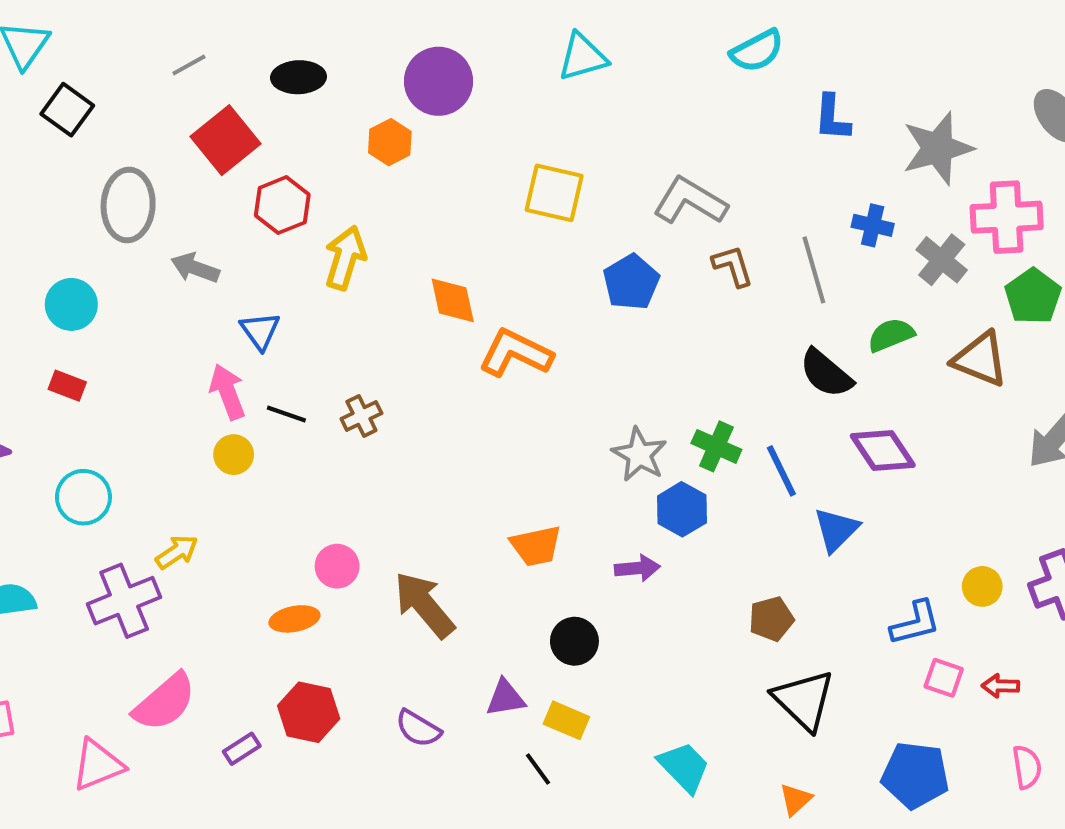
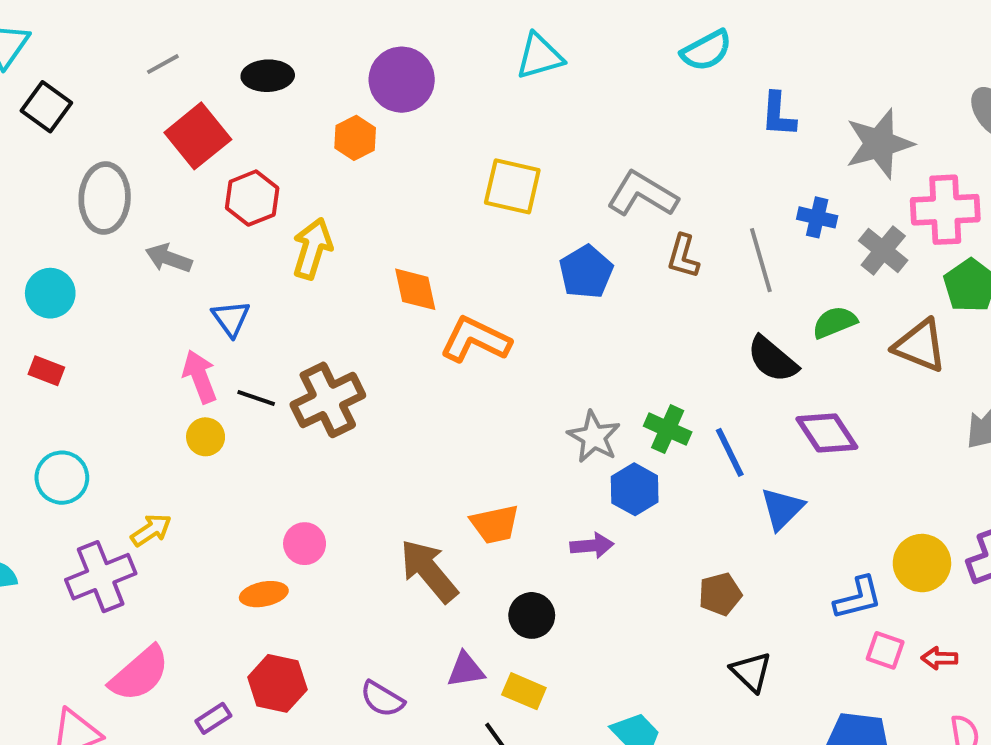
brown L-shape: (733, 266) -> (683, 256), turned -147
brown cross: (361, 416) -> (328, 400), size x1.8
yellow circle: (982, 586) -> (922, 563), size x1.5
brown arrow: (424, 605) -> (429, 571), moved
black triangle: (804, 700) -> (751, 672), size x0.7

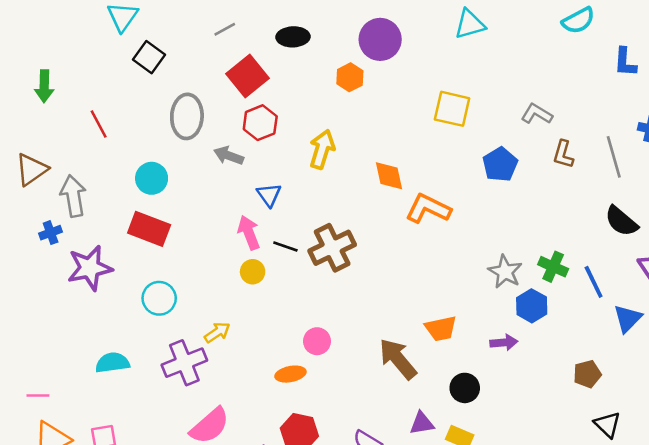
gray L-shape: (642, 194) -> (537, 114), size x0.7
red hexagon: (252, 198) -> (260, 123), moved
red rectangle: (46, 371) -> (149, 229), size x1.8

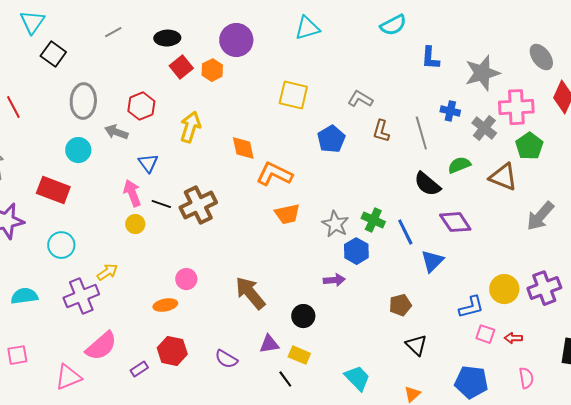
red square: (248, 76) -> (181, 67), moved, size x0.7
cyan circle: (152, 178) -> (78, 150), moved
orange trapezoid: (441, 329) -> (287, 214), moved

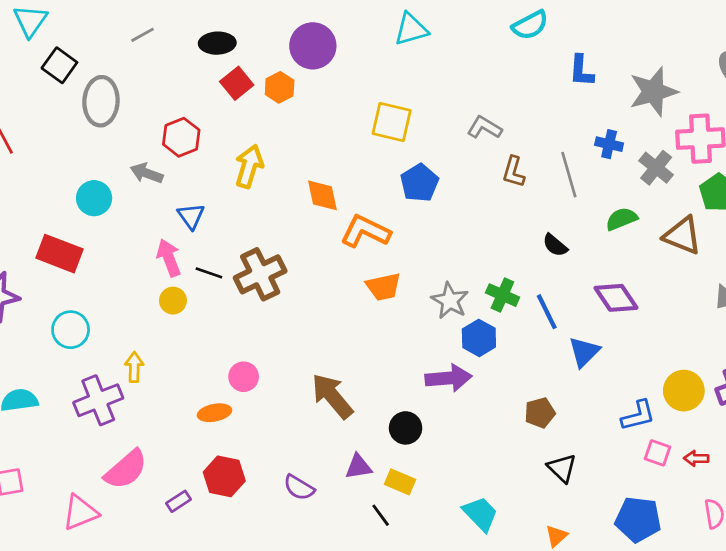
gray ellipse: (83, 101) -> (101, 101), moved
blue pentagon: (331, 139) -> (419, 183), moved
black semicircle: (427, 184) -> (555, 245), moved, size x0.7
yellow arrow: (107, 272) -> (134, 367), turned -55
purple arrow: (334, 280) -> (448, 378), size x1.5

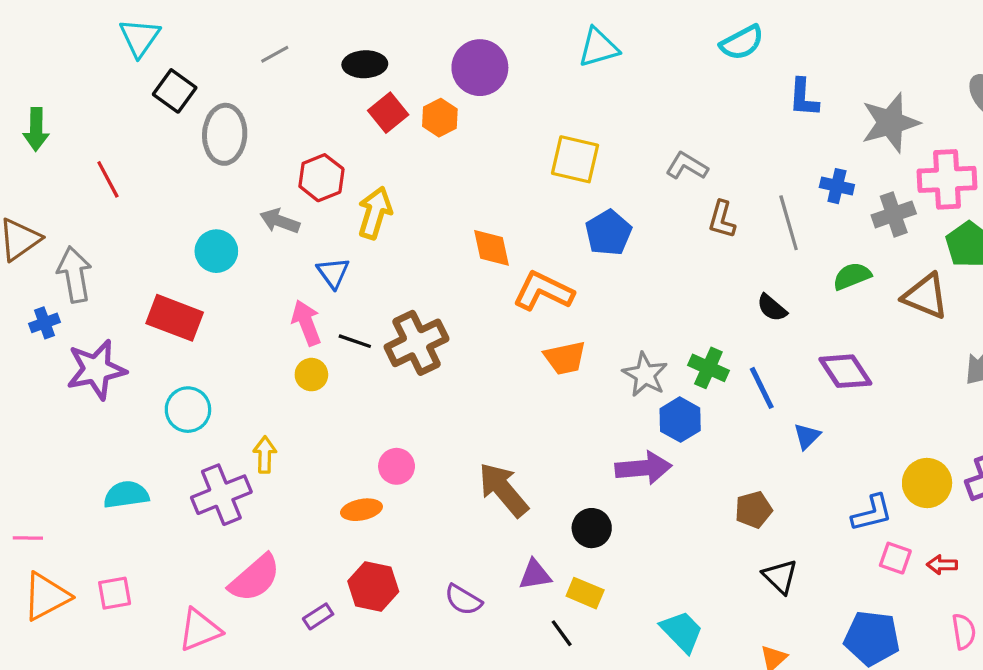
yellow arrow: (249, 166) -> (375, 213), moved
gray cross: (656, 168) -> (894, 214), turned 32
blue triangle: (584, 352) -> (807, 436), size x0.7

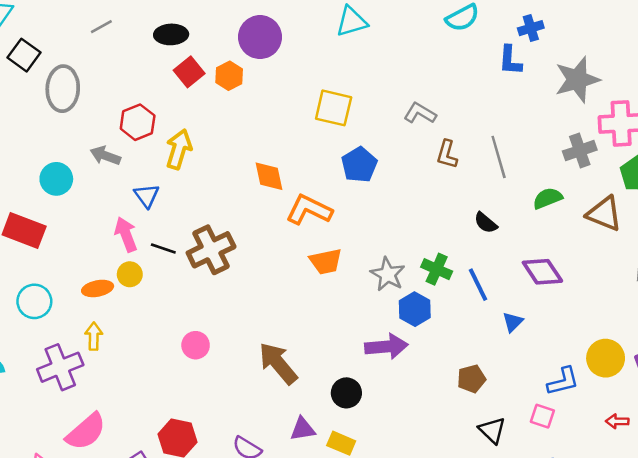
blue cross: (837, 186) -> (531, 28), moved, turned -30
orange ellipse: (361, 510) -> (98, 288), moved
pink square: (895, 558) -> (542, 416), moved

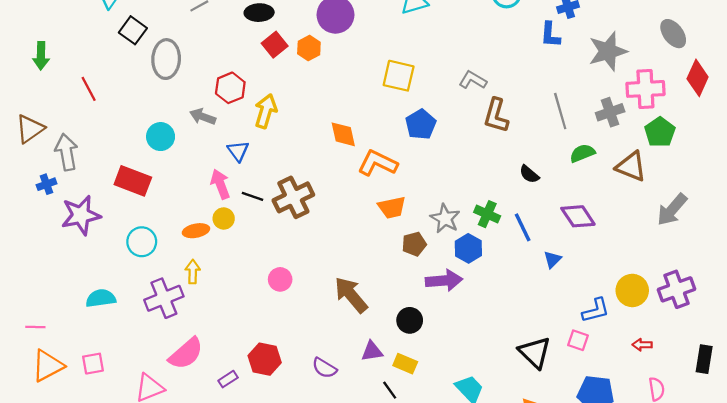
brown L-shape: (447, 154) -> (496, 116), size x1.4
gray line: (499, 157) -> (560, 111), moved
brown pentagon: (471, 379) -> (414, 244), moved
black triangle: (492, 430) -> (535, 352), size x1.4

